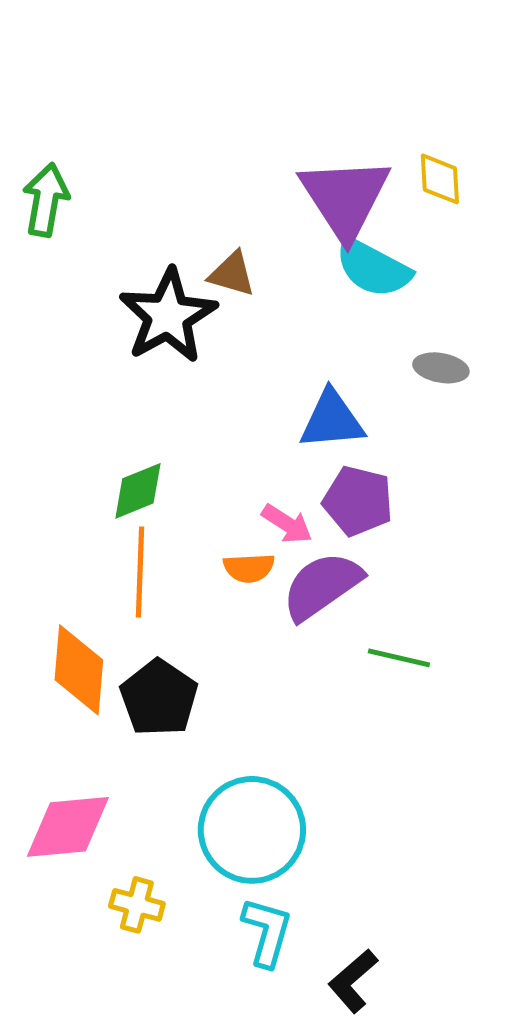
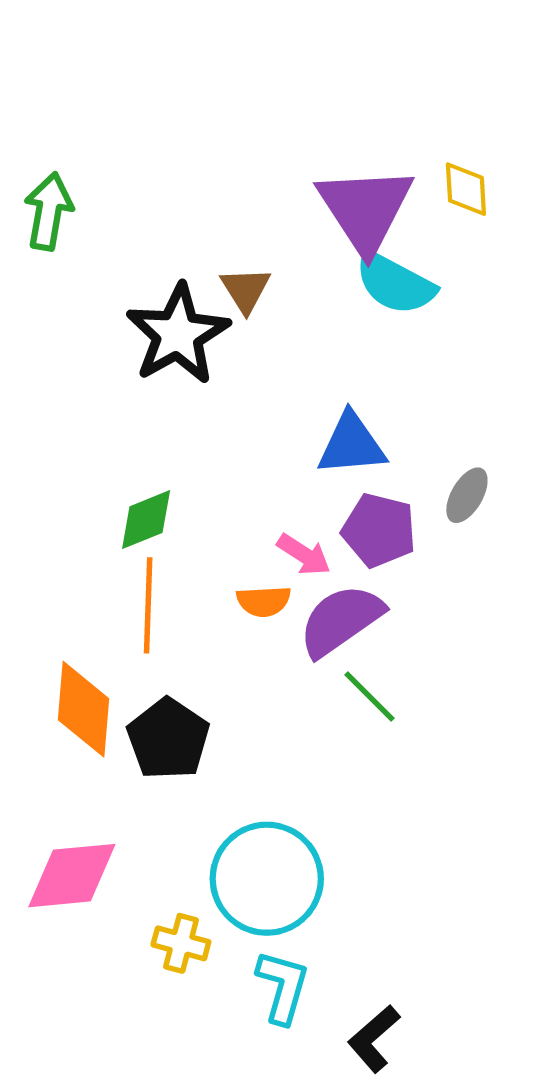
brown triangle: (232, 274) -> (246, 290), turned 42
gray ellipse: (441, 368) -> (467, 495), moved, turned -70
green line: (399, 658) -> (370, 697), moved, turned 32
yellow cross: (137, 905) -> (181, 943), moved

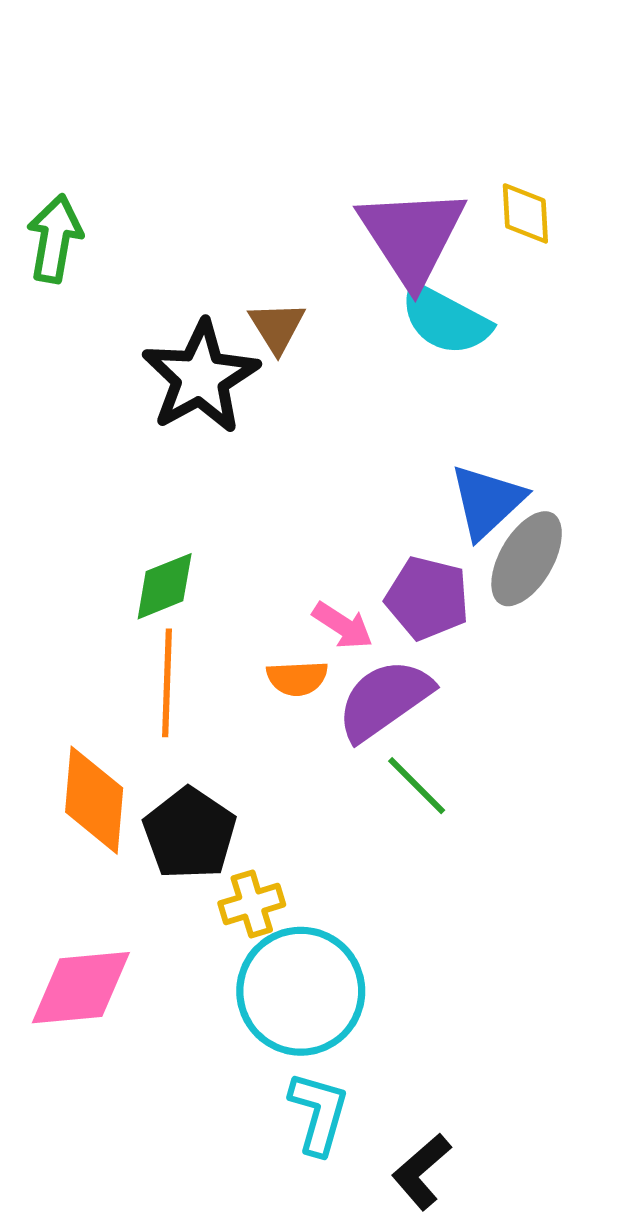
blue triangle: (352, 444) -> (487, 501), moved, turned -38
gray ellipse: (467, 495) -> (527, 559), size x1.5
yellow cross: (181, 943) -> (252, 904), moved, turned -32

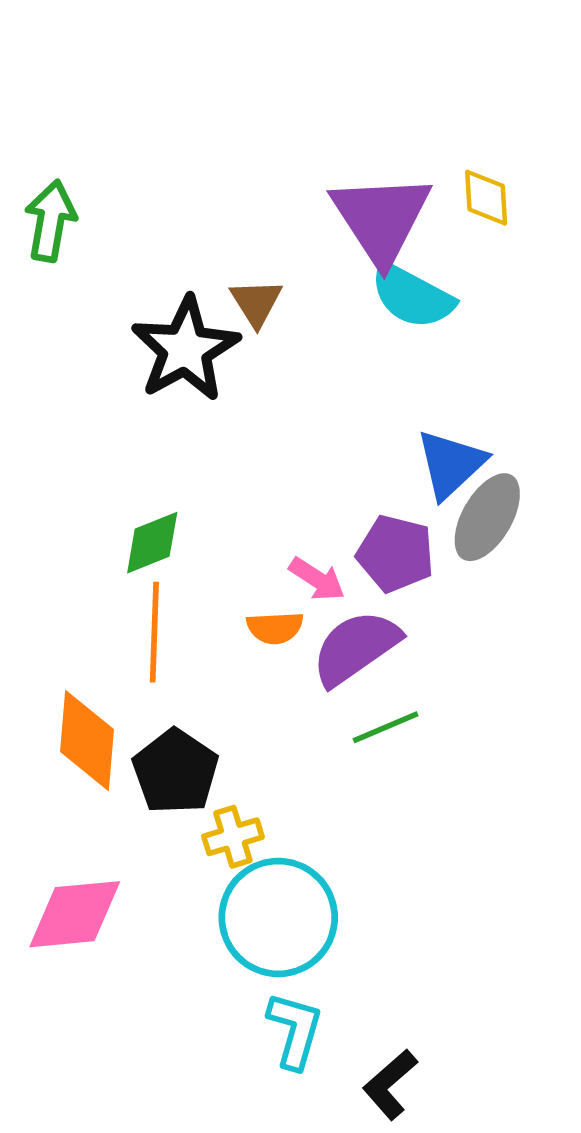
green line: (417, 786) -> (386, 727), turned -68

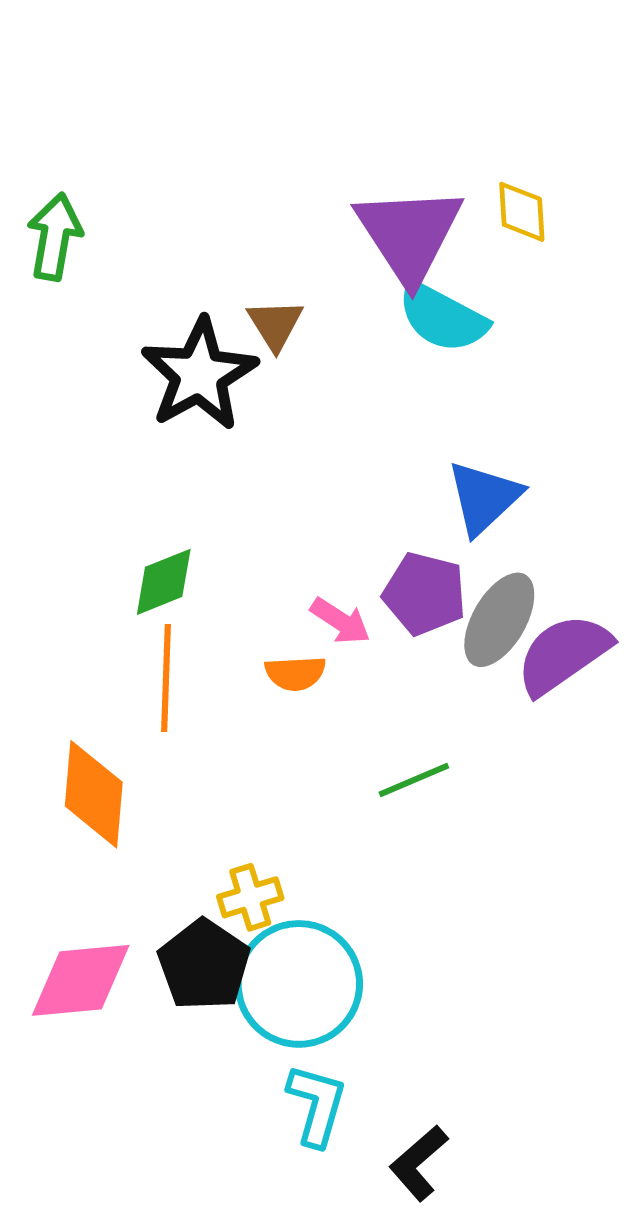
gray ellipse: (487, 517) -> (499, 620), moved
purple semicircle: (356, 648) -> (563, 654), moved
black pentagon: (175, 772) -> (204, 965), moved

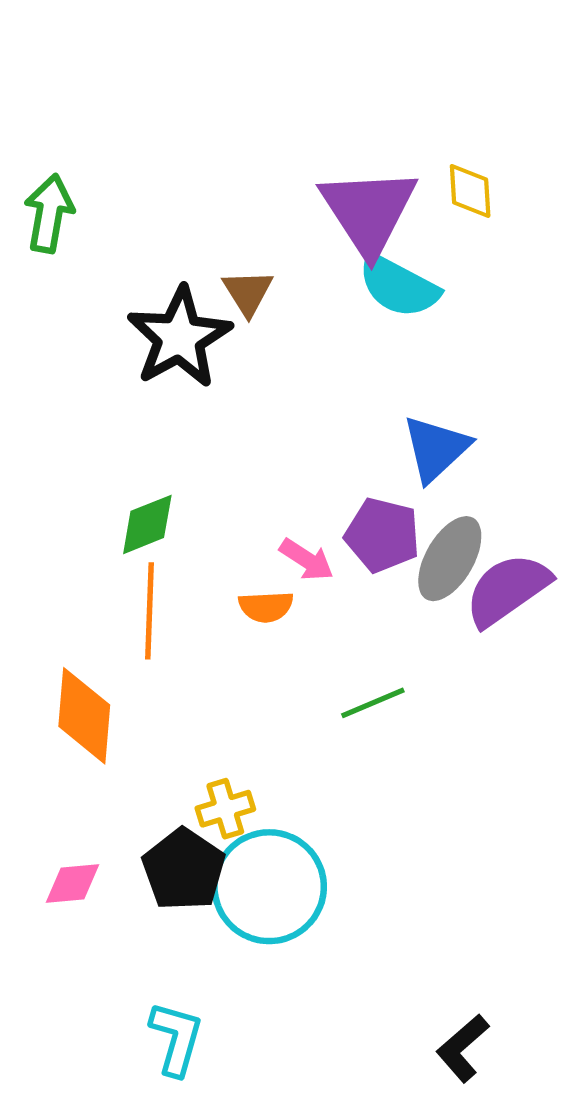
pink diamond: (81, 980) -> (73, 883), size x0.6
cyan L-shape: (317, 1105) -> (176, 1038), moved
black L-shape: (419, 1163) -> (463, 1048), moved

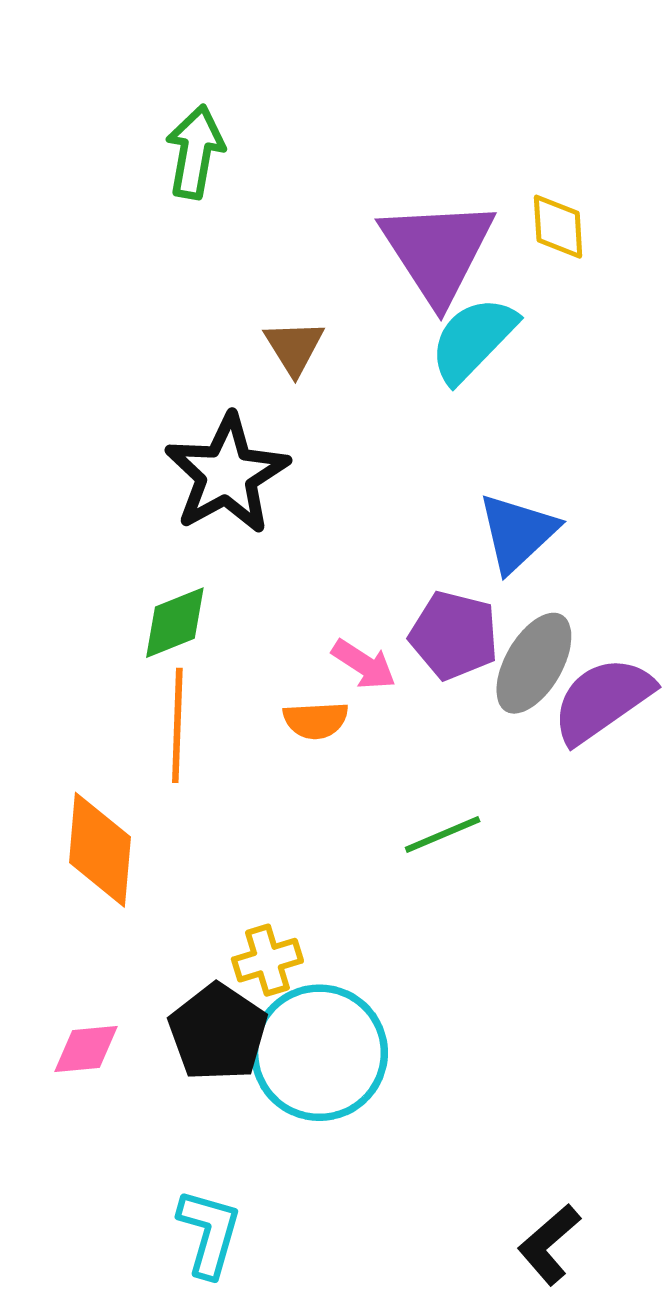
green arrow: (49, 213) -> (195, 152), moved
cyan semicircle: (398, 286) -> (473, 340), turned 106
black star: (179, 337) -> (227, 474), moved

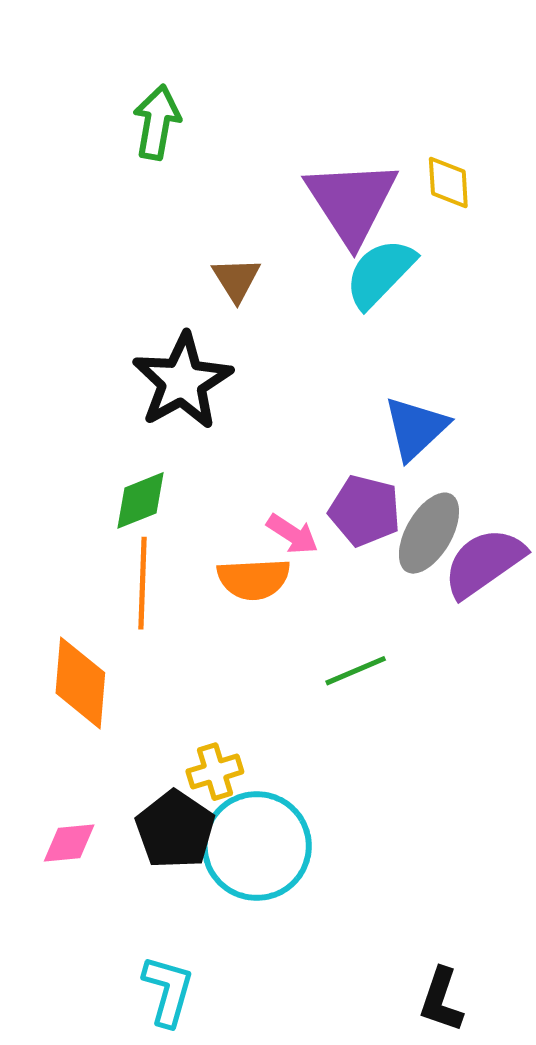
orange semicircle: (316, 720) -> (254, 579), size x1.4
black L-shape: (549, 1244) -> (441, 1000), turned -30

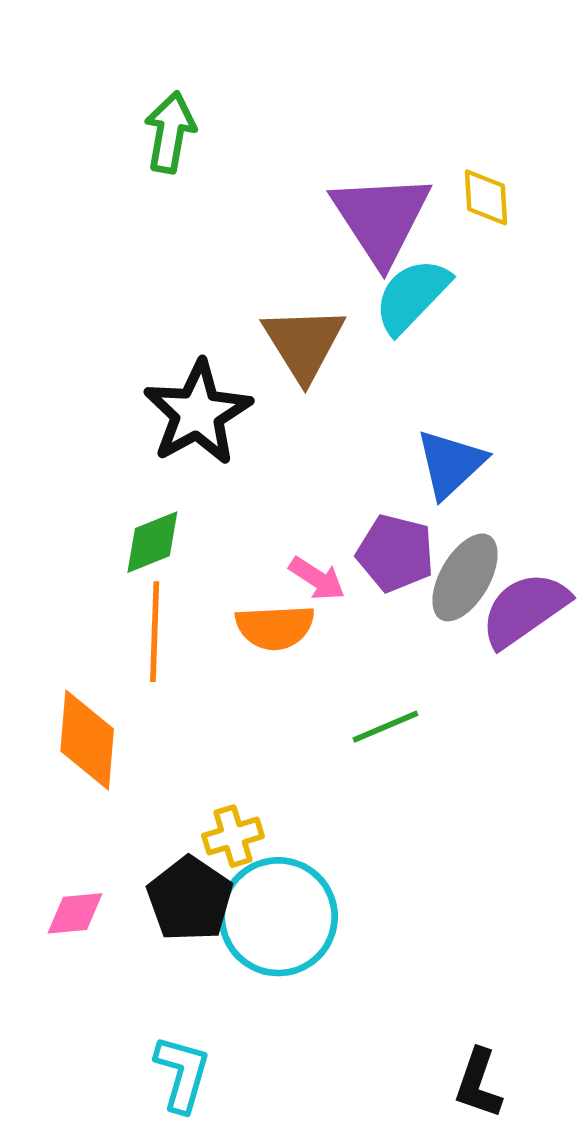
brown triangle: (236, 279) -> (304, 343), moved, size x1.6

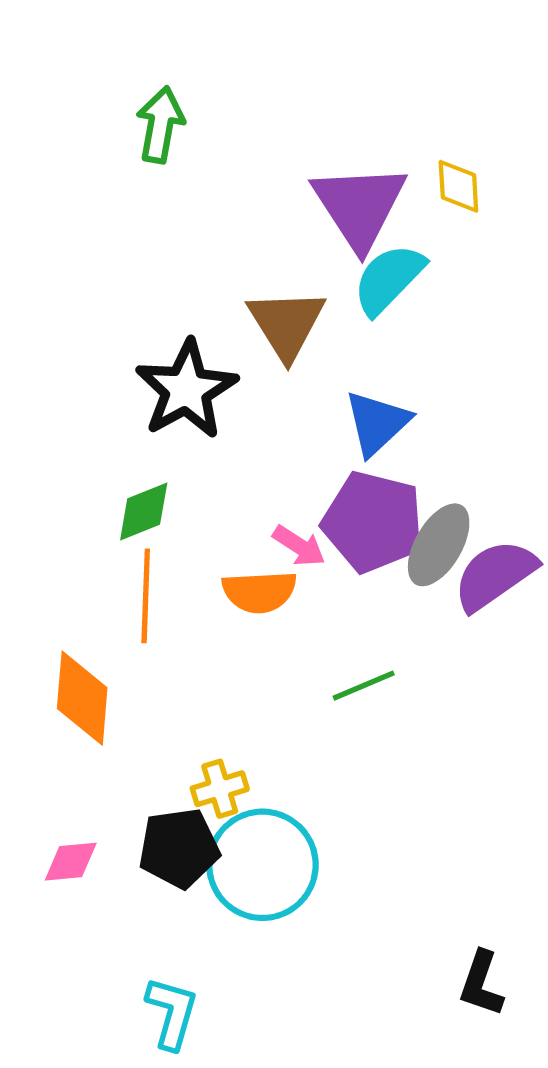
blue triangle: (451, 464) -> (377, 423), moved
purple pentagon: (395, 553) -> (373, 522), size x1.4
black pentagon: (190, 899) -> (179, 848), turned 30
black L-shape: (478, 1084) -> (481, 984), moved

